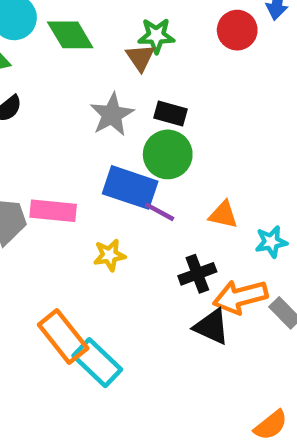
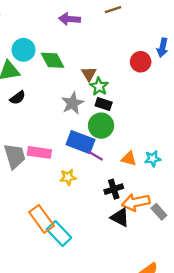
green star: (156, 36) -> (99, 86), moved, turned 30
cyan star: (271, 242) -> (153, 159), moved

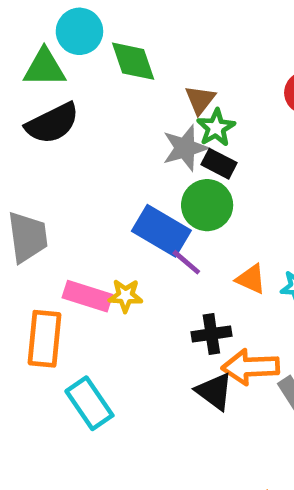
black semicircle: (18, 98) -> (52, 123), size x1.6
gray star: (73, 103) -> (185, 148), moved
pink rectangle: (39, 152) -> (87, 296), moved
orange rectangle: (42, 219) -> (44, 339), moved, turned 32

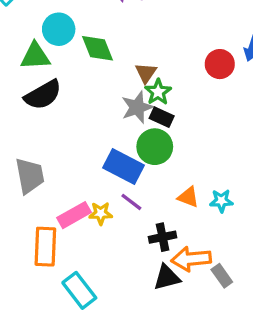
purple line: (186, 262) -> (131, 202), moved
pink rectangle: (87, 296) -> (74, 215), turned -44
black triangle: (214, 391) -> (167, 277), turned -48

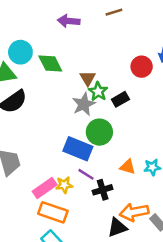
black rectangle: (162, 117) -> (120, 99), moved, turned -49
black cross: (163, 237) -> (103, 190), moved
orange rectangle: (45, 247) -> (53, 212), moved, turned -68

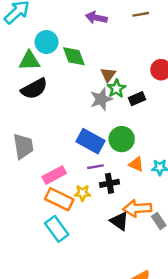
green circle: (99, 132) -> (122, 139), moved
purple line: (86, 174) -> (95, 167), turned -49
yellow star: (64, 185) -> (82, 193), moved
black triangle: (117, 227) -> (119, 221), turned 48

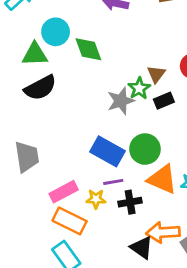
brown triangle: (108, 75) -> (156, 74), moved
orange triangle: (136, 164) -> (162, 179), size x1.6
yellow star: (82, 193) -> (96, 199), moved

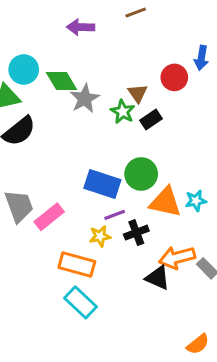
gray star: (121, 101) -> (85, 99), moved
pink rectangle: (64, 192) -> (49, 217), moved

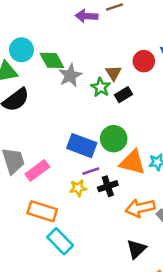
purple arrow: (81, 27) -> (87, 16), moved
orange rectangle: (77, 264) -> (42, 211), moved
black triangle: (158, 278) -> (136, 249), moved, turned 50

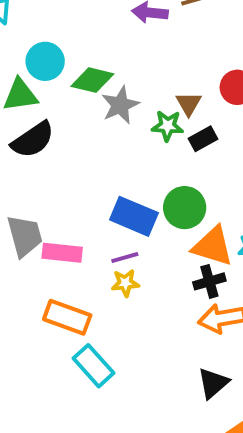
green diamond: (52, 60) -> (92, 80), turned -50
green star: (101, 87) -> (168, 126), turned -30
pink rectangle: (37, 171) -> (62, 253), turned 40
purple line: (91, 171) -> (125, 258), moved
black cross: (108, 186) -> (209, 281), moved

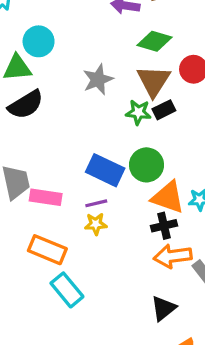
green diamond: (92, 80) -> (155, 41), moved
brown triangle: (189, 104) -> (153, 81), size x1.6
green star: (168, 126) -> (138, 112), moved

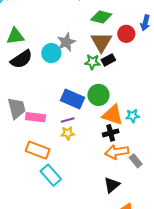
cyan circle: (39, 41) -> (51, 53), moved

